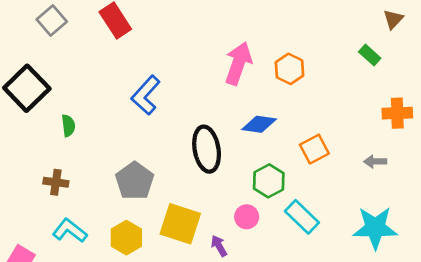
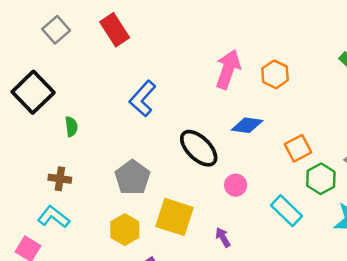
black ellipse: (207, 149) -> (199, 148), turned -36
green hexagon: (269, 181) -> (321, 179), moved
pink circle: (247, 217) -> (236, 185), moved
cyan L-shape: (70, 231) -> (53, 217), moved
purple arrow: (219, 246) -> (223, 237), moved

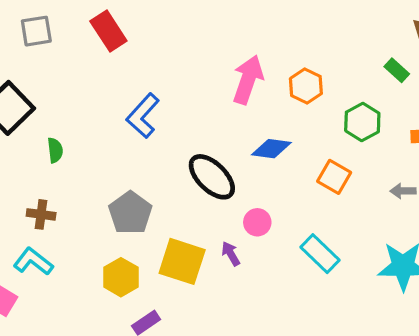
gray square: (56, 30) -> (36, 31), turned 32
orange square: (298, 148) -> (334, 177), turned -32
green hexagon: (321, 179) -> (362, 122), moved
purple arrow: (223, 237) -> (231, 254), moved

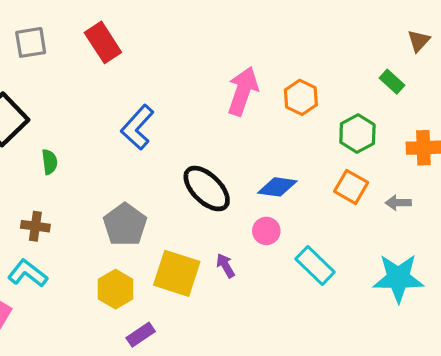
blue diamond: (271, 149) -> (277, 187), moved
orange square: (334, 177) -> (351, 187), moved
pink circle: (257, 222) -> (266, 231), moved

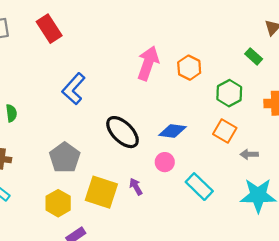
gray arrow: (398, 203) -> (249, 154), moved

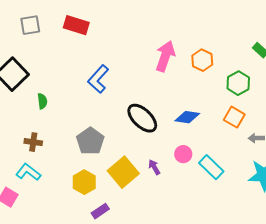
red rectangle: (49, 29) -> (76, 25), turned -40
pink circle: (165, 162) -> (183, 154), moved
yellow square: (101, 192) -> (123, 172), turned 32

